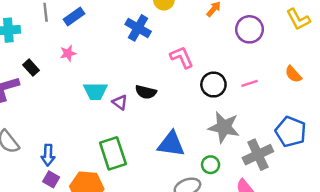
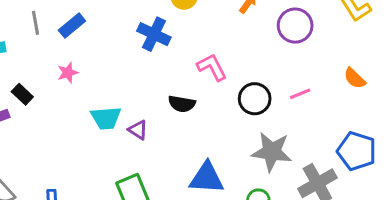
black semicircle: (146, 92) -> (182, 104), moved

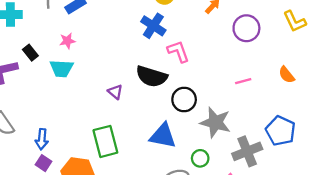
blue cross: (154, 34) -> (153, 26), moved
black circle: (255, 99) -> (184, 100), moved
black semicircle: (182, 104) -> (152, 76), size x1.5
cyan trapezoid: (106, 118) -> (61, 68), moved

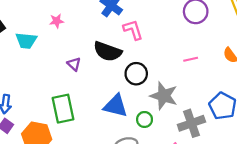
pink star: (67, 41) -> (57, 21), moved
green circle: (200, 158) -> (145, 119), moved

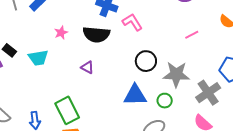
black semicircle: (108, 51) -> (96, 34), moved
green rectangle: (63, 109) -> (67, 110), moved

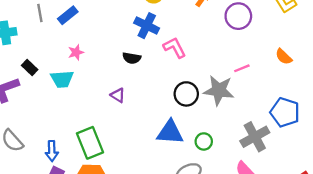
pink star: (61, 33) -> (76, 52), moved
black semicircle: (96, 34) -> (132, 58), size x0.6
gray star: (176, 74) -> (219, 90), moved

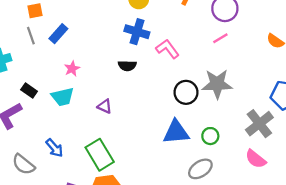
pink line: (242, 68) -> (220, 38), moved
purple triangle: (118, 95) -> (105, 106), moved
blue arrow: (52, 151) -> (54, 148), moved, turned -30

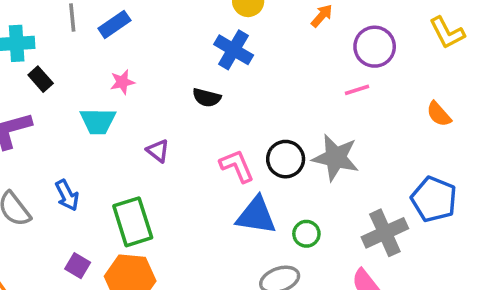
pink L-shape: (167, 49) -> (237, 166), moved
black rectangle: (29, 90) -> (41, 79), moved

